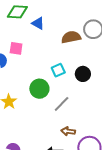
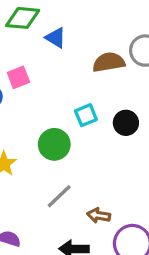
pink square: (16, 48) -> (18, 77), turned -32
gray line: (62, 104) -> (59, 196), moved

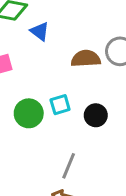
green circle: (54, 144) -> (29, 113), moved
gray line: (59, 196) -> (69, 166), moved, turned -30

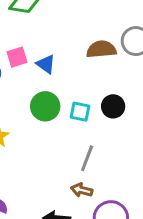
blue triangle: (40, 31) -> (46, 64), moved
cyan square: (60, 105) -> (80, 112), moved, turned 30

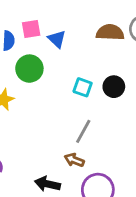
green circle: (45, 106) -> (29, 69), moved

